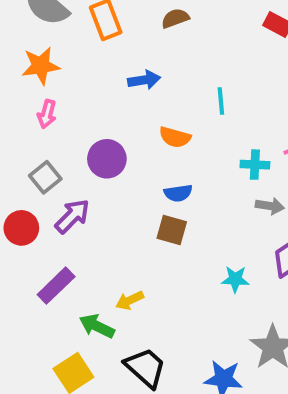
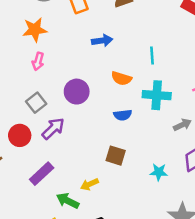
cyan cross: (255, 165) -> (157, 95), moved, size x1.5
gray arrow: (270, 206) -> (182, 125), turned -36
brown square: (172, 230) -> (116, 156), moved

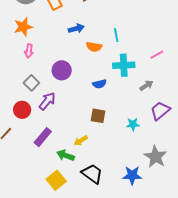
orange semicircle: (121, 78) -> (94, 47), moved

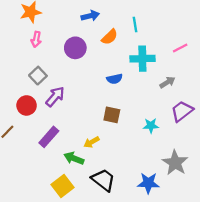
orange semicircle: (94, 47) -> (110, 37), turned -56
purple circle: (62, 70) -> (75, 48), moved

